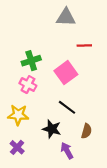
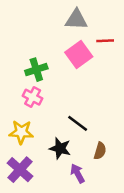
red line: (84, 45) -> (105, 41), moved
pink square: (66, 73) -> (79, 55), moved
purple cross: (17, 147) -> (20, 170), size x1.5

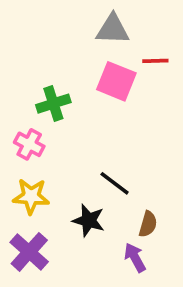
pink square: (79, 55) -> (116, 81), turned -32
pink cross: (33, 97) -> (29, 144), moved
purple arrow: (78, 173) -> (135, 258), moved

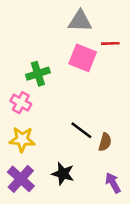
black star: (89, 220) -> (63, 174), moved
brown semicircle: (148, 224) -> (105, 142), moved
purple arrow: (135, 258) -> (113, 183), moved

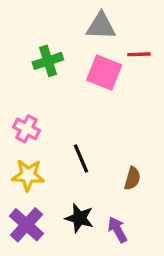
green cross: (38, 74) -> (48, 61), moved
black line: (81, 130) -> (81, 159), moved, turned 30
purple arrow: (113, 183) -> (117, 230), moved

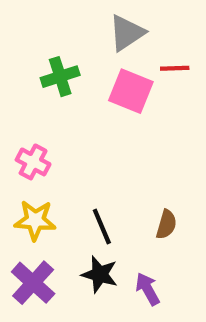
gray triangle: (101, 26) -> (127, 33), turned -36
black line: (81, 159) -> (102, 227), moved

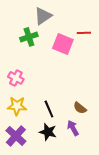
gray triangle: (127, 33) -> (43, 16), moved
brown semicircle: (166, 224) -> (80, 108), turned 112
purple arrow: (148, 289) -> (73, 128), moved

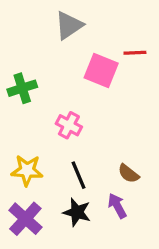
green cross: (29, 37) -> (22, 88), moved
pink cross: (16, 78) -> (69, 125), moved

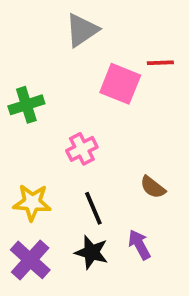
pink cross: (69, 125) -> (82, 149), turned 35
brown semicircle: (129, 174) -> (153, 187), moved

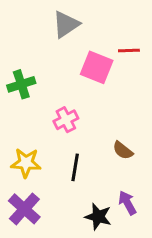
black line: (93, 208) -> (75, 167), turned 32
purple arrow: (139, 245) -> (127, 203), moved
black star: (91, 252) -> (98, 217), moved

